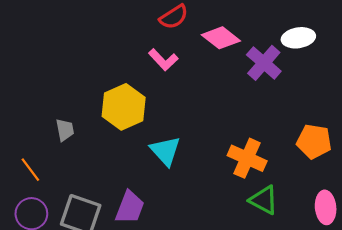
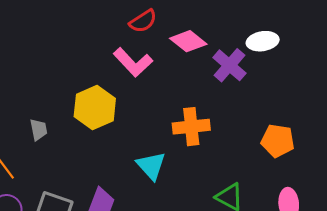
pink L-shape: (163, 60) -> (133, 62), size x1.4
cyan triangle: (165, 151) -> (151, 166), moved
orange cross: (247, 158) -> (191, 127), moved, turned -30

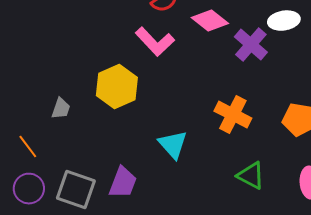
orange cross: (191, 127) -> (233, 115), moved, turned 33
gray trapezoid: (39, 130) -> (61, 109), turned 30

